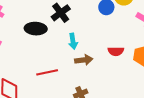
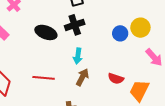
brown arrow: (84, 60) -> (82, 77), turned -72

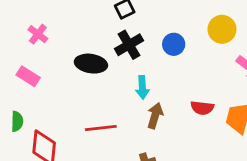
blue circle: (120, 33) -> (174, 44), moved

